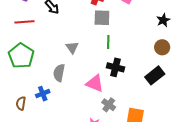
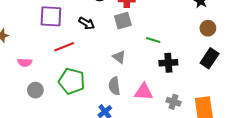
gray square: (102, 18) -> (123, 21), moved
green line: (108, 42) -> (153, 40), turned -56
pink triangle: (95, 83) -> (144, 92), moved

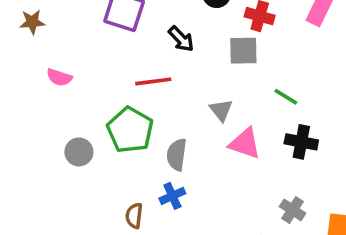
red line: (64, 47) -> (153, 81), moved
gray semicircle: (114, 86) -> (177, 155), moved
gray circle: (35, 90) -> (79, 152), moved
pink triangle: (144, 92) -> (245, 143), moved

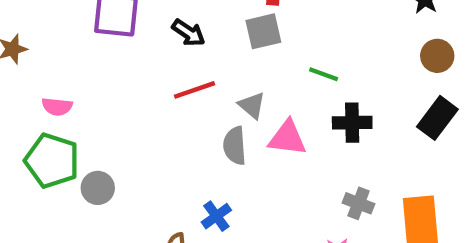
red line: (153, 81) -> (195, 90), moved
green pentagon: (130, 130) -> (52, 161), moved
gray semicircle: (177, 155) -> (235, 146), moved

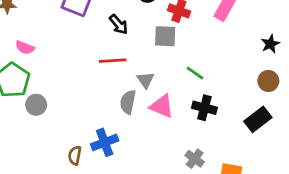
blue cross: (216, 216) -> (105, 142), size x1.4

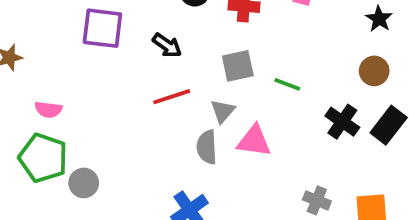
gray square: (165, 36) -> (238, 66), moved
gray triangle: (145, 80) -> (223, 111), turned 30
brown circle: (268, 81) -> (374, 71), moved
black cross: (204, 108) -> (342, 122), moved, turned 35

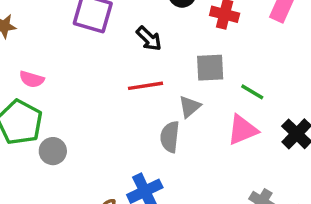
pink triangle: (254, 141) -> (242, 130), moved, turned -40

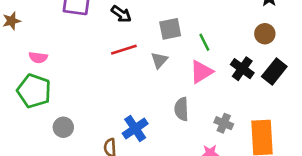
green line: (252, 92) -> (204, 42), turned 42
gray semicircle: (170, 137) -> (182, 109), moved
gray circle: (53, 151) -> (63, 127), moved

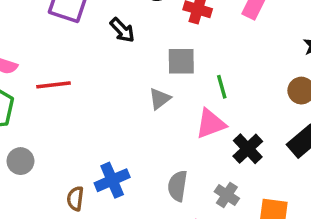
red line: (124, 50) -> (53, 85), moved
black cross: (242, 69) -> (248, 149), moved
gray semicircle: (182, 109) -> (177, 186), moved

